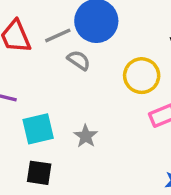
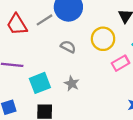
gray semicircle: (79, 60) -> (68, 47), moved

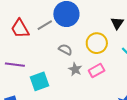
pink rectangle: (121, 63) -> (97, 70), moved
gray star: (72, 83) -> (75, 69), moved

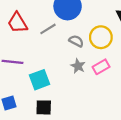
gray line: (45, 25) -> (48, 29), moved
gray semicircle: (65, 49) -> (76, 41), moved

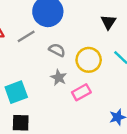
yellow circle: (101, 37) -> (89, 60), moved
pink rectangle: (101, 67) -> (81, 92), moved

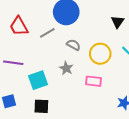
gray star: (59, 77) -> (66, 68), moved
pink rectangle: (81, 92) -> (94, 81), turned 35

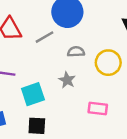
gray semicircle: (73, 45) -> (76, 52), turned -32
pink rectangle: (94, 81) -> (98, 108), moved

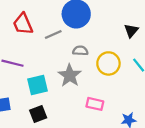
gray star: (67, 80) -> (70, 75), size x1.5
black square: (37, 126) -> (38, 114), turned -30

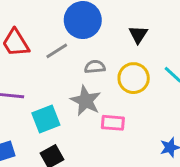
black triangle: (131, 31) -> (138, 35), moved
pink rectangle: (95, 104) -> (113, 123), moved

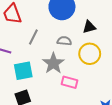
black triangle: (138, 35) -> (89, 27), moved, turned 32
gray line: (57, 51) -> (33, 37), moved, turned -42

